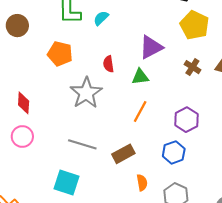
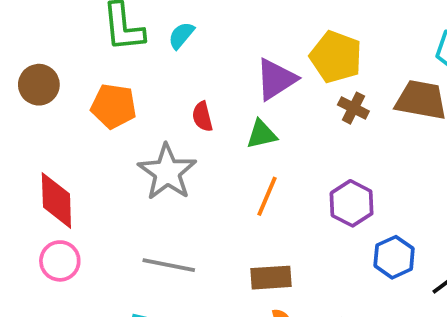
yellow pentagon: (194, 25) -> (336, 57), moved
brown circle: (17, 26) -> (39, 85), moved
red diamond: (24, 103) -> (56, 200), size x1.4
blue hexagon: (174, 152) -> (394, 257), moved
brown rectangle: (123, 154) -> (271, 278), moved, turned 30

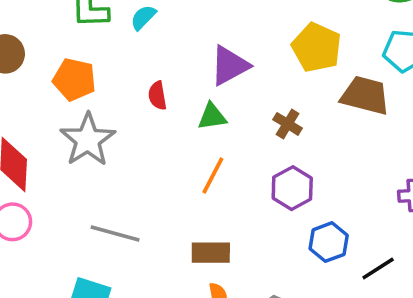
yellow pentagon: (336, 57) -> (316, 47), moved
brown cross: (353, 108) -> (288, 124), moved
gray star: (167, 172) -> (88, 140), moved

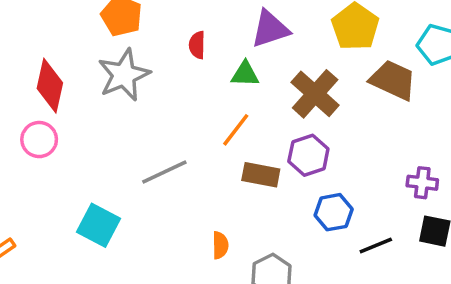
brown cross: (288, 124) -> (315, 94), size x1.8
gray line: (115, 234) -> (164, 172), moved, turned -51
brown rectangle: (211, 253) -> (261, 175), moved

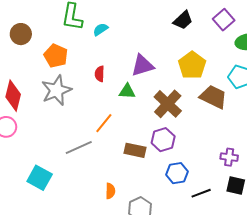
orange line: (236, 130) -> (104, 123), moved

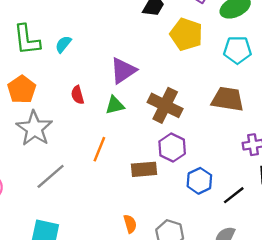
orange pentagon: (56, 56) -> (22, 89), turned 30
yellow pentagon: (192, 65) -> (186, 34), moved
brown trapezoid: (213, 97) -> (228, 99), moved
gray line: (79, 147) -> (51, 176), moved

